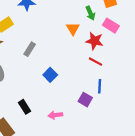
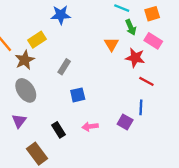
red line: (96, 62) -> (146, 81), moved
blue square: (50, 75) -> (78, 95), moved, turned 32
pink arrow: (55, 115) -> (90, 127), moved

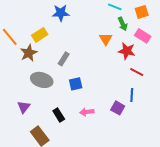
gray ellipse: (26, 90) -> (42, 80), moved, turned -40

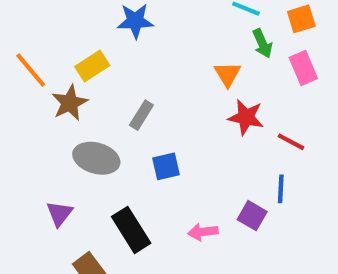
pink rectangle: (143, 36) -> (303, 68), turned 35
red star: (127, 51) -> (246, 117), moved
pink arrow: (87, 112) -> (203, 232), moved
black rectangle: (59, 115) -> (131, 230), size x1.5

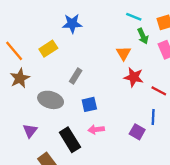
brown star: (70, 103) -> (20, 78), moved
pink arrow: (203, 232) -> (96, 130), moved

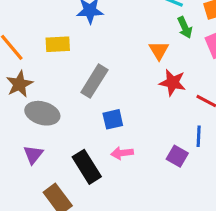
yellow rectangle: (48, 49) -> (58, 44), turned 30
gray rectangle: (76, 76) -> (94, 81), size x1.5
gray ellipse: (51, 100) -> (42, 113), moved

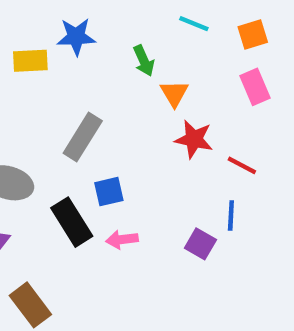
green arrow: (185, 27) -> (144, 61), moved
yellow rectangle: (58, 44) -> (30, 61), moved
black rectangle: (87, 167) -> (72, 222), moved

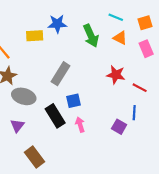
green arrow: (144, 61) -> (91, 36), size x1.5
orange triangle: (174, 93) -> (120, 38), moved, turned -32
pink arrow: (122, 240) -> (80, 125), turned 80

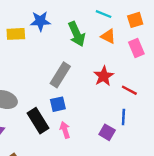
gray rectangle: (61, 74) -> (60, 75), moved
red star: (116, 75) -> (104, 76), turned 30

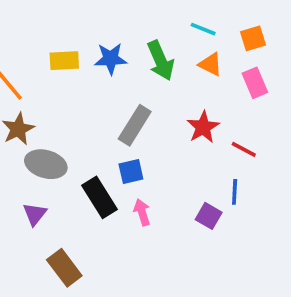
blue star: (40, 21) -> (111, 59), moved

